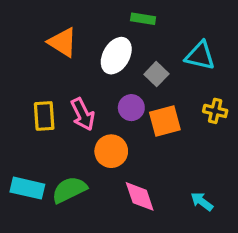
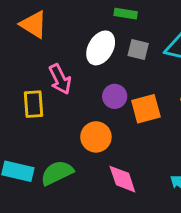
orange triangle: (63, 42) -> (34, 25), moved
gray square: (156, 74) -> (138, 50), moved, turned -30
pink arrow: (83, 114) -> (60, 79), moved

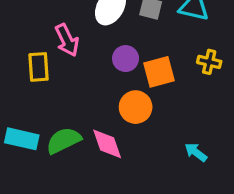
orange circle: (96, 137) -> (136, 107), moved
pink diamond: (122, 179) -> (107, 144), moved

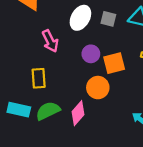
yellow rectangle: (39, 67) -> (39, 78), moved
pink diamond: (107, 144) -> (78, 113), turned 60

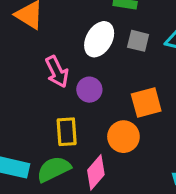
purple circle: (91, 54) -> (89, 90), moved
yellow rectangle: (39, 78) -> (67, 132), moved

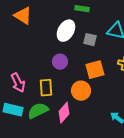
gray square: (138, 41) -> (90, 40), moved
pink arrow: (57, 72) -> (18, 83), moved

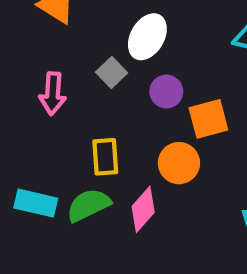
gray square: (90, 40) -> (112, 73), moved, turned 32
purple circle: (60, 62) -> (166, 91), moved
pink arrow: (18, 83) -> (53, 94), moved, turned 30

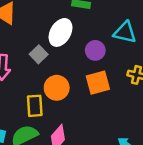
purple circle: (166, 91) -> (95, 50), moved
orange circle: (179, 163) -> (57, 88), moved

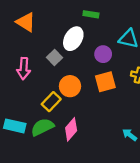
yellow rectangle: (35, 106) -> (51, 102), turned 48

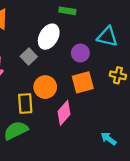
yellow rectangle: (51, 102) -> (25, 103), turned -48
pink diamond: (71, 129) -> (64, 113), moved

